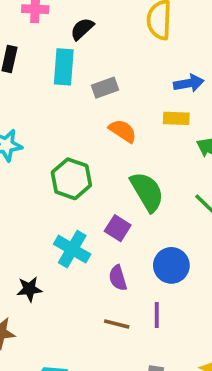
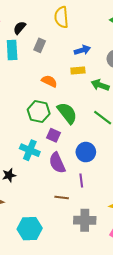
gray rectangle: (105, 88) -> (40, 45), moved, turned -40
green hexagon: (71, 179) -> (39, 112), moved
purple semicircle: (118, 278) -> (57, 163), size x1.5
brown line: (117, 324) -> (62, 198), moved

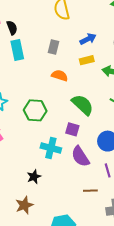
black semicircle: (20, 28) -> (12, 28), moved, turned 128
gray rectangle: (40, 45) -> (53, 47), moved
green hexagon: (39, 112) -> (35, 110), moved

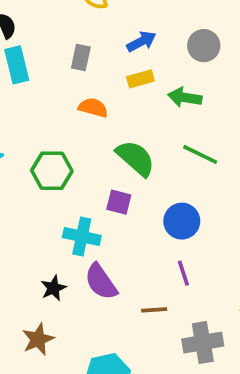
purple semicircle: (80, 156) -> (101, 282), moved

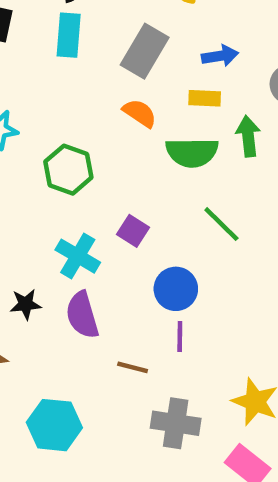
gray rectangle: (81, 58) -> (145, 51), size x1.6
green arrow: (185, 97) -> (248, 136), turned 56
green line: (200, 154) -> (221, 224), moved
green semicircle: (135, 158) -> (192, 152), moved, turned 120
blue circle: (182, 221) -> (176, 289), moved

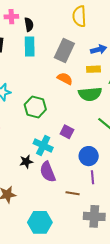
black star: (26, 304) -> (26, 162), moved

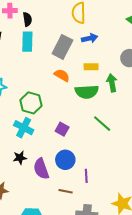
blue arrow: (99, 49) -> (90, 38), moved
cyan cross: (43, 145) -> (24, 128), moved
blue circle: (89, 156) -> (65, 160), moved

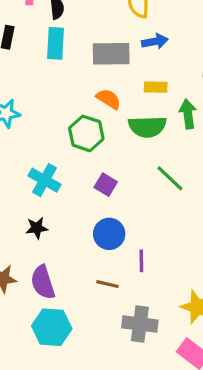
gray rectangle: (62, 47) -> (111, 54), turned 60
green hexagon: (31, 103) -> (86, 133), moved
purple semicircle: (41, 169) -> (43, 282), moved

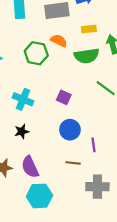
green hexagon: (86, 133) -> (36, 53), moved

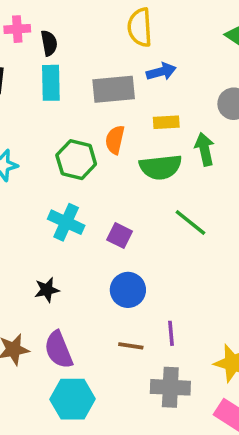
orange semicircle: (59, 41) -> (115, 140), turned -105
cyan cross: (23, 99) -> (66, 222), moved
purple line: (93, 145) -> (171, 333), moved

